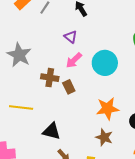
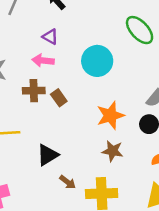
pink arrow: (74, 60) -> (43, 61), moved, turned 60
black triangle: (51, 131) -> (48, 155), turned -36

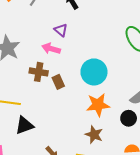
cyan circle: (97, 61) -> (94, 72), moved
black triangle: (48, 155) -> (24, 125), moved

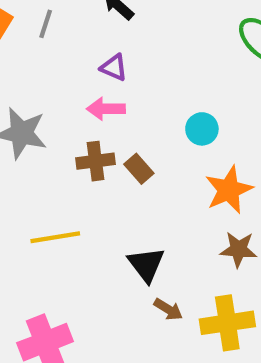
cyan circle: (94, 72) -> (202, 129), size x0.6
black triangle: (24, 125) -> (146, 265), moved, turned -30

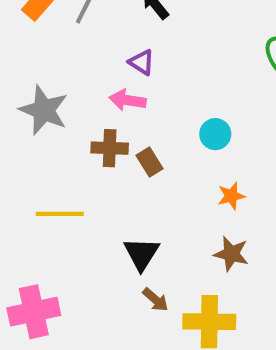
orange star: (229, 190) -> (231, 196), size x0.6

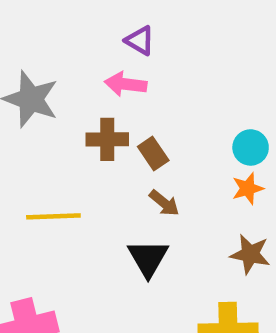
cyan circle: (215, 134) -> (251, 147), moved
brown arrow: (155, 300) -> (164, 203), moved

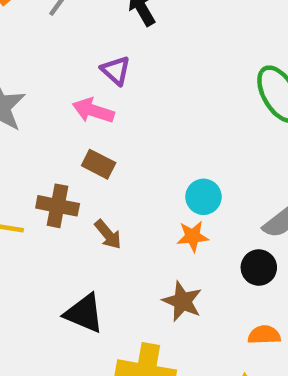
brown cross: (107, 139) -> (58, 206), moved
brown rectangle: (153, 153) -> (99, 164), moved, turned -40
black triangle: (148, 258) -> (84, 313), moved, turned -48

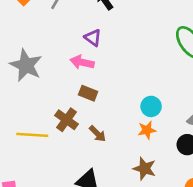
brown cross: (58, 206) -> (66, 120), turned 30

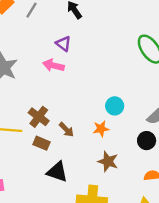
brown rectangle: (88, 93) -> (41, 143), moved
orange star: (147, 130) -> (101, 129), moved

